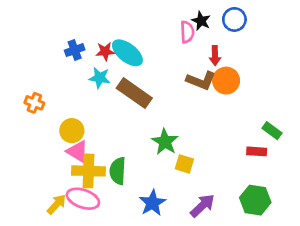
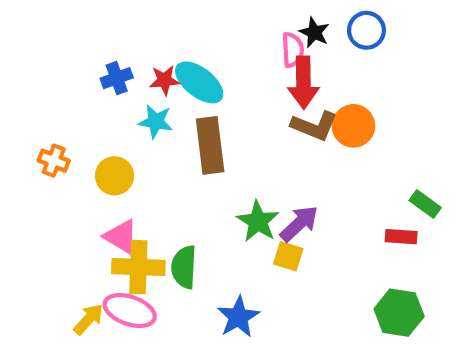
red arrow: (215, 56) -> (303, 82), moved, size x1.6
brown rectangle: (134, 93) -> (210, 145), turned 48
yellow circle: (72, 131) -> (115, 176), moved
purple arrow: (202, 206) -> (299, 224), moved

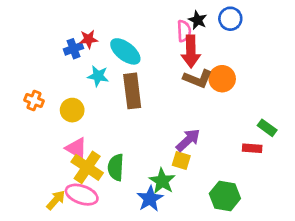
red star: (164, 80) -> (89, 39), moved
green star: (258, 221) -> (162, 181), moved
yellow cross: (138, 267) -> (87, 167), turned 32
green hexagon: (399, 313) -> (225, 196), moved

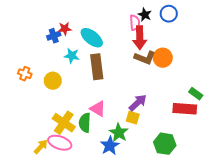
pink triangle: (76, 148) -> (98, 109), moved
red rectangle: (252, 148) -> (185, 109), size x1.6

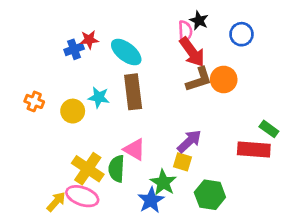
blue circle: (169, 14) -> (241, 34), moved
red arrow: (140, 38) -> (192, 52), turned -35
cyan star: (72, 56) -> (99, 97), moved
brown L-shape: (145, 58) -> (199, 79), turned -40
green hexagon: (165, 144) -> (210, 195), moved

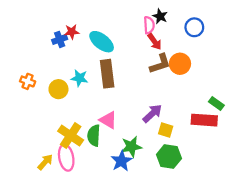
red arrow: (192, 52) -> (155, 42), size x0.7
yellow square: (182, 162) -> (166, 130), moved
green star: (163, 182) -> (131, 147), turned 30
pink ellipse: (82, 196) -> (66, 158), turned 60

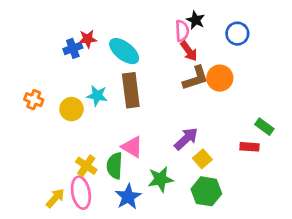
red rectangle: (204, 120) -> (250, 147), size x0.6
yellow square: (166, 130) -> (202, 159), turned 32
yellow cross: (71, 136) -> (86, 166), size x0.7
blue star: (121, 161) -> (128, 197), moved

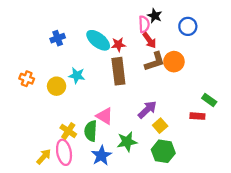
red star: (88, 39) -> (118, 45), moved
brown rectangle: (131, 90) -> (118, 71), moved

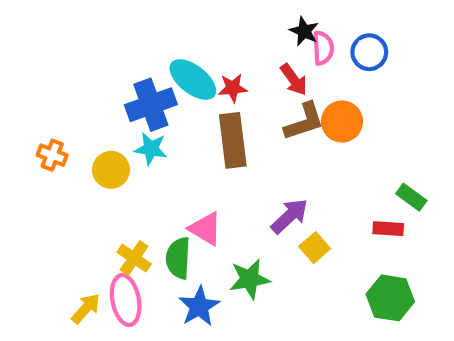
pink semicircle: (144, 24) -> (323, 48), moved
blue cross: (58, 38) -> (151, 105), moved, size x1.6
green hexagon: (163, 151) -> (390, 298), moved

